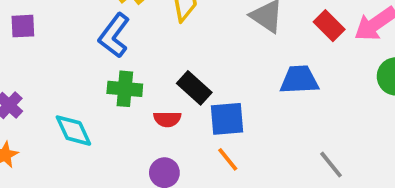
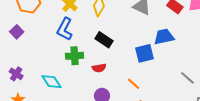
purple square: (23, 26) -> (17, 32), turned -32
black rectangle: (194, 88) -> (104, 40), moved
blue square: (227, 119) -> (145, 53), moved

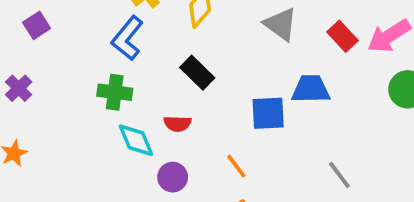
green cross: (75, 56) -> (115, 92), moved
purple cross: (16, 74) -> (19, 88), moved
cyan diamond: (51, 82) -> (136, 140), moved

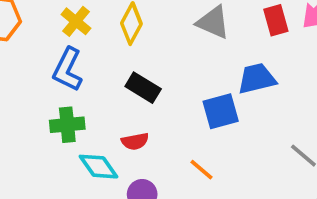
red rectangle: (343, 36) -> (276, 20), turned 40

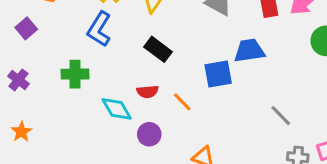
green cross: (67, 125) -> (75, 74), moved
orange line: (202, 170) -> (182, 102), moved

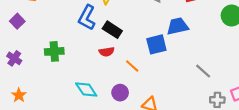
blue L-shape: (99, 29) -> (87, 18), moved
red semicircle: (148, 92) -> (107, 52), moved
cyan diamond: (117, 109) -> (86, 89), moved
purple circle: (149, 134) -> (120, 93), moved

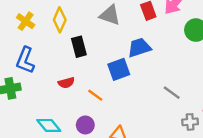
blue L-shape: (87, 18) -> (25, 60), moved
black rectangle: (112, 30) -> (79, 47), moved, turned 48

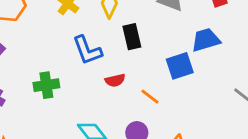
blue L-shape: (25, 60) -> (87, 50), moved, turned -44

